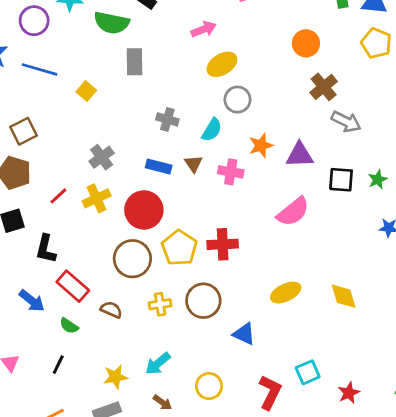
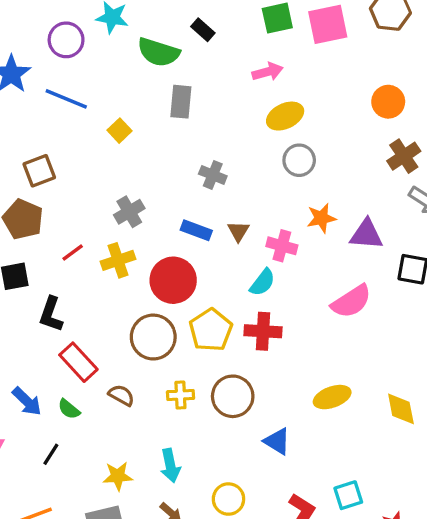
cyan semicircle: (212, 130) -> (262, 282), moved
blue arrow: (32, 301) -> (27, 401), moved
cyan arrow: (158, 363) -> (170, 466), turned -68

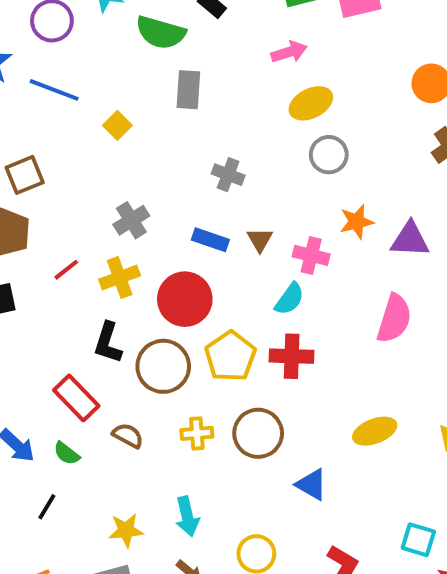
pink semicircle: (351, 301) -> (394, 319), turned -39
black L-shape: (51, 314) -> (108, 343), moved
cyan square: (348, 495) -> (418, 540), moved, turned 36

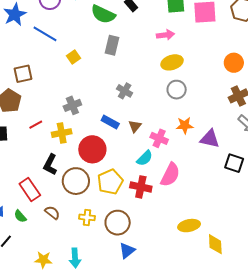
pink semicircle: (394, 319) -> (170, 175), moved
yellow ellipse: (375, 431) -> (189, 226), moved
blue triangle: (312, 485) -> (127, 251), moved, turned 42

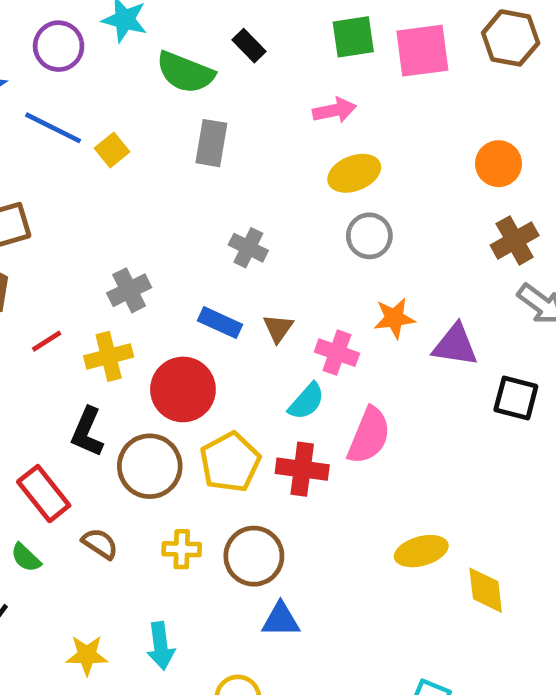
yellow square: (74, 57) -> (112, 150), moved
blue triangle: (127, 251) -> (281, 620), turned 42

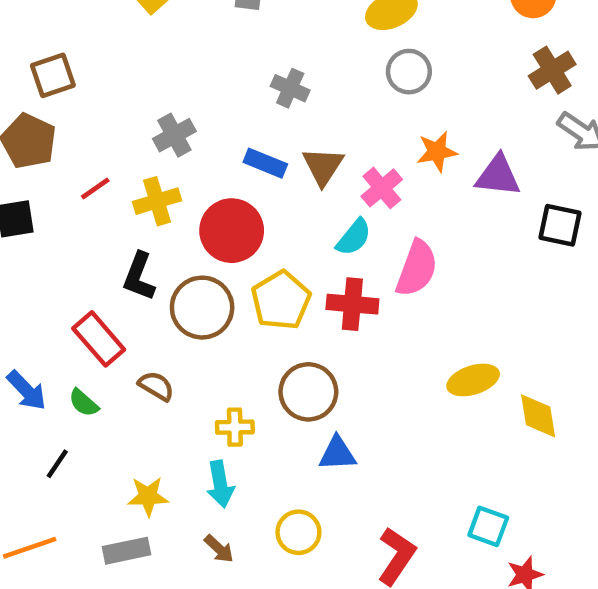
brown triangle: (278, 328) -> (323, 166), size x1.4
pink cross: (337, 353) -> (382, 188), turned 33
yellow cross: (182, 549) -> (235, 427), moved

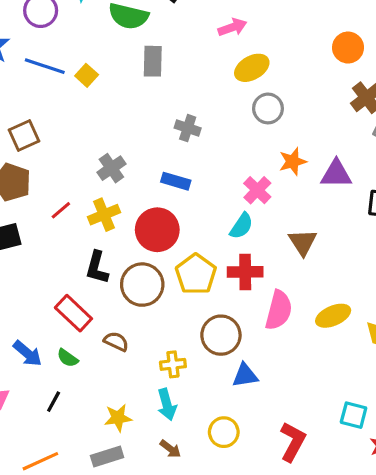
brown triangle: (323, 166) -> (303, 242), moved
pink semicircle: (417, 268) -> (279, 310), moved

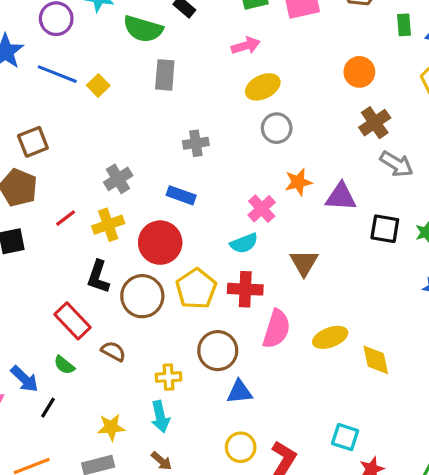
gray cross: (188, 128) -> (196, 143), turned -30
cyan semicircle: (241, 226) -> (244, 243), turned 32
blue arrow: (28, 353) -> (25, 379), moved
yellow circle: (224, 432) -> (241, 447), moved

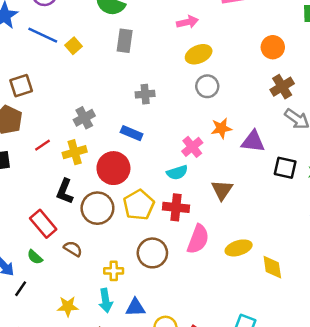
blue triangle: (240, 392) -> (135, 307), moved

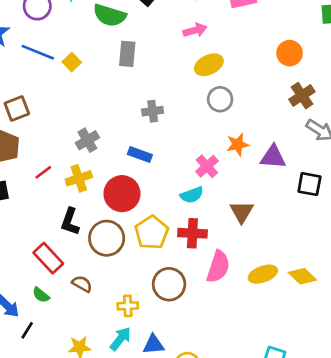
yellow diamond: (272, 267) -> (302, 276), moved, turned -35
cyan arrow: (106, 301) -> (121, 339), turned -130

